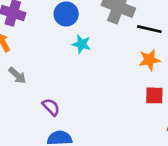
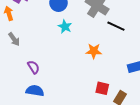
orange star: (149, 60) -> (94, 51), moved
red square: (154, 95) -> (102, 88), moved

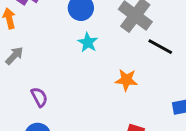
gray arrow: (14, 39) -> (14, 56), turned -104

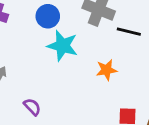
cyan star: (88, 42) -> (62, 46), size x1.6

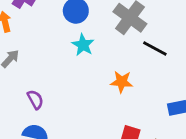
cyan star: (62, 46) -> (83, 45), size x0.7

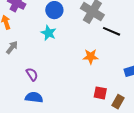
cyan star: (83, 45) -> (49, 33), moved

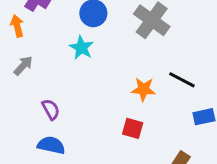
black line: (112, 31) -> (182, 80), moved
red square: (100, 93) -> (133, 128), moved

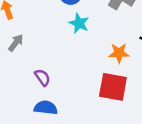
cyan star: (81, 48) -> (79, 23), moved
red square: (133, 128) -> (113, 87), size x1.6

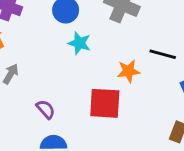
red square: (113, 87) -> (105, 103), moved

